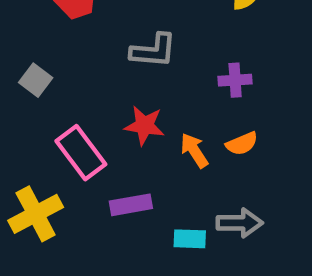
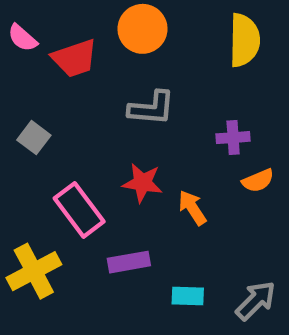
orange semicircle: (242, 144) -> (258, 181), moved
gray arrow: (240, 223) -> (256, 301), moved, turned -45

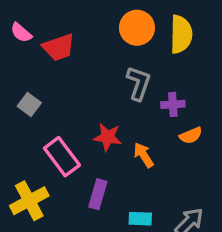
orange circle: (143, 29) -> (137, 28), moved
gray L-shape: (152, 108) -> (139, 83), moved, turned -76
purple rectangle: (129, 262) -> (98, 194), turned -64

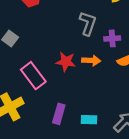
orange arrow: (144, 155) -> (91, 61), moved, turned 126
purple rectangle: (98, 194) -> (59, 114), moved

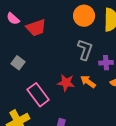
orange arrow: (91, 61) -> (88, 82), turned -147

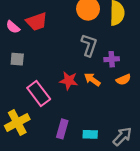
pink semicircle: (13, 19) -> (13, 27), moved
gray square: (18, 63) -> (17, 59), turned -32

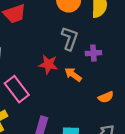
orange semicircle: (123, 80) -> (106, 97), moved
red star: (69, 81) -> (48, 64), moved

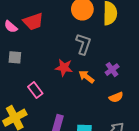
purple cross: (93, 53) -> (112, 70), moved, turned -32
pink rectangle: (17, 89) -> (35, 90), size x0.7

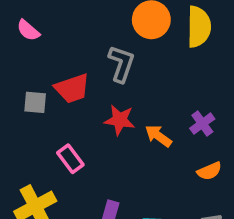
red trapezoid: (33, 21) -> (72, 88), moved
pink semicircle: (11, 27) -> (28, 30), moved
gray L-shape: (83, 44) -> (121, 64), moved

